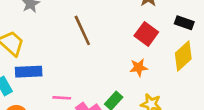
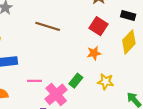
brown line: (82, 30) -> (48, 26), turned -45

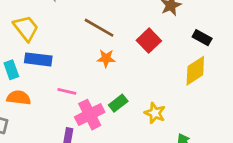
red square: (99, 26) -> (149, 41), moved
orange star: (94, 53) -> (106, 58), moved

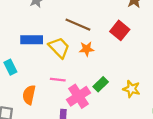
yellow trapezoid: (26, 28) -> (59, 48), moved
blue rectangle: (38, 59) -> (32, 40), moved
orange semicircle: (19, 98) -> (29, 95), moved, turned -78

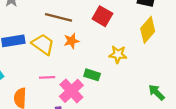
green rectangle: (101, 84) -> (92, 75), turned 72
yellow star: (131, 89) -> (118, 54), moved

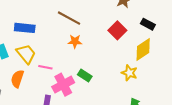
red square: (102, 16) -> (117, 30), moved
yellow trapezoid: (43, 44) -> (26, 54), moved
yellow star: (118, 54) -> (129, 73), moved

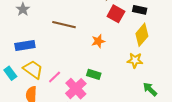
red square: (117, 30) -> (116, 14), moved
orange star: (75, 41) -> (98, 41), moved
pink line: (45, 67) -> (55, 77), turned -40

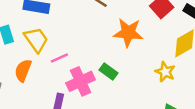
orange star: (98, 41) -> (128, 33), size x1.6

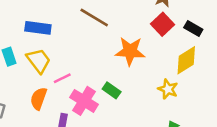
orange semicircle: (23, 70) -> (39, 99), moved
pink cross: (81, 81) -> (84, 101), turned -32

